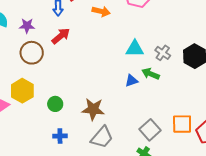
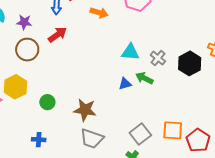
blue cross: (60, 136) -> (39, 140), moved
gray trapezoid: (102, 137) -> (92, 138), turned 65

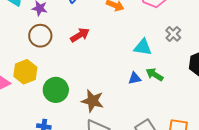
red arrow: (57, 35) -> (80, 35), moved
gray cross: (158, 58) -> (173, 34), moved
green circle: (47, 102) -> (56, 90), size x1.6

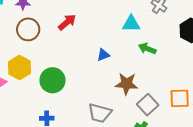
blue triangle: (135, 78) -> (103, 55), moved
brown star: (93, 101) -> (127, 84), moved

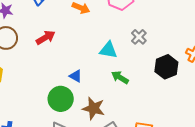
blue triangle: (103, 55) -> (76, 76), turned 40
green circle: (53, 80) -> (61, 99), moved

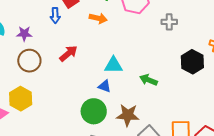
gray cross: (139, 37) -> (169, 22), moved, turned -35
cyan triangle: (108, 50) -> (113, 65), moved

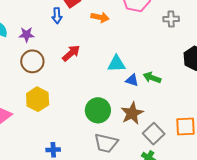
blue triangle: (105, 86) -> (132, 80), moved
yellow hexagon: (21, 99) -> (38, 99), moved
brown star: (128, 115) -> (132, 113), turned -30

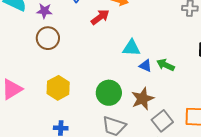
red arrow: (71, 53) -> (100, 17), moved
yellow hexagon: (38, 99) -> (58, 88), moved

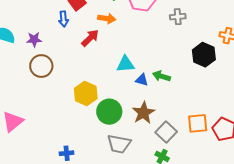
yellow hexagon: (58, 88) -> (86, 93), moved

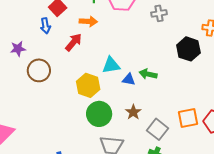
brown circle: (41, 66) -> (39, 70), moved
yellow hexagon: (86, 93) -> (88, 85), moved
brown star: (143, 113) -> (133, 112), size x0.7

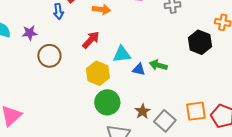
red arrow: (74, 42) -> (91, 40), moved
brown star: (133, 112) -> (143, 111), moved

